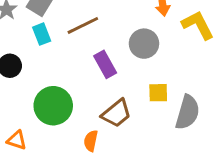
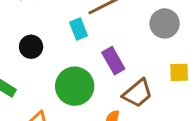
cyan rectangle: (42, 34) -> (78, 29), moved
purple rectangle: (105, 64) -> (113, 61), moved

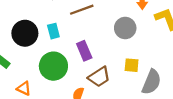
cyan rectangle: (78, 29) -> (53, 31), moved
black circle: (31, 47) -> (25, 33), size x1.5

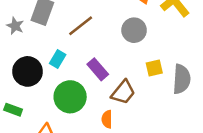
cyan rectangle: (53, 31) -> (58, 59), turned 64

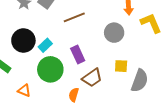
cyan rectangle: (58, 59) -> (45, 45), moved

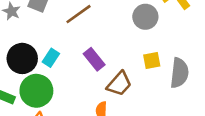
gray circle: (114, 33) -> (145, 17), moved
green circle: (50, 69) -> (36, 91), moved

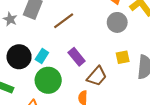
green circle: (36, 91) -> (48, 80), moved

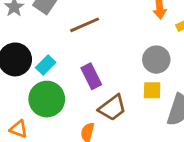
gray circle: (117, 22) -> (156, 60), moved

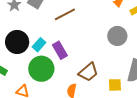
purple rectangle: (91, 76) -> (60, 50), moved
yellow square: (152, 90) -> (115, 85), moved

